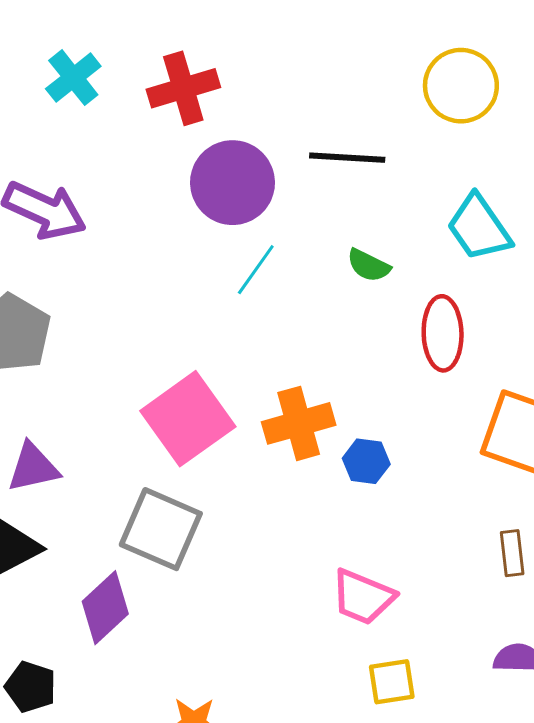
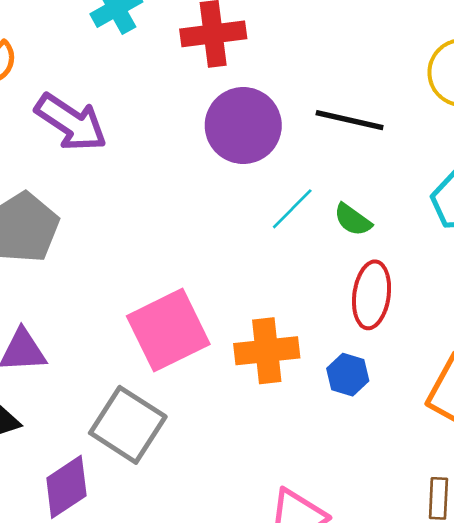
cyan line: (256, 270) -> (292, 209), moved
red ellipse: (443, 333) -> (372, 295), moved
blue hexagon: (366, 461) -> (348, 375), moved

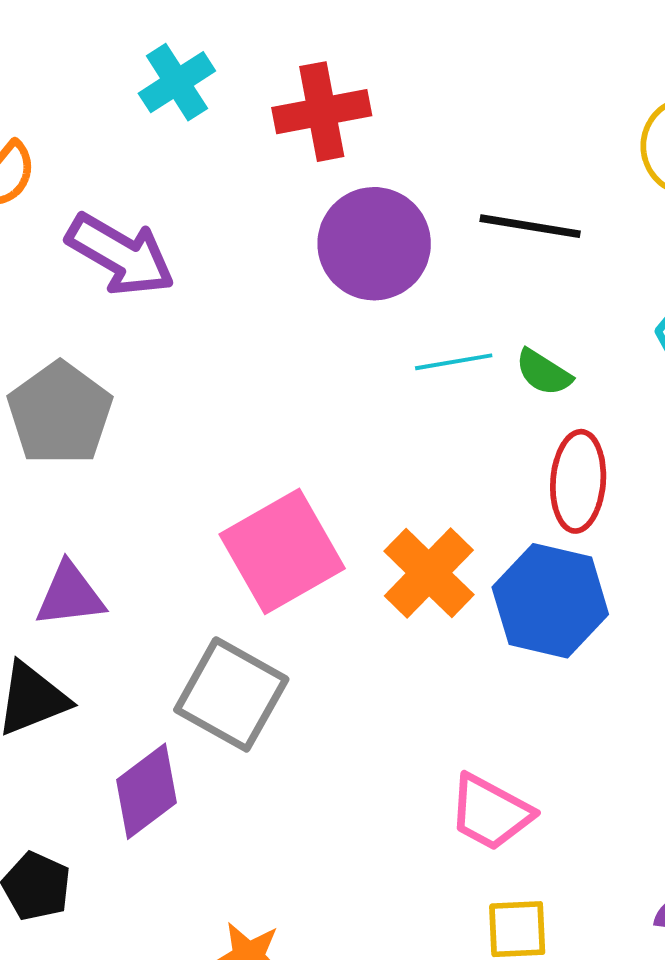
cyan line: (292, 209) -> (454, 362), turned 39
orange cross: (267, 351) -> (429, 573), turned -36
blue hexagon: (348, 375) -> (550, 601), size x1.8

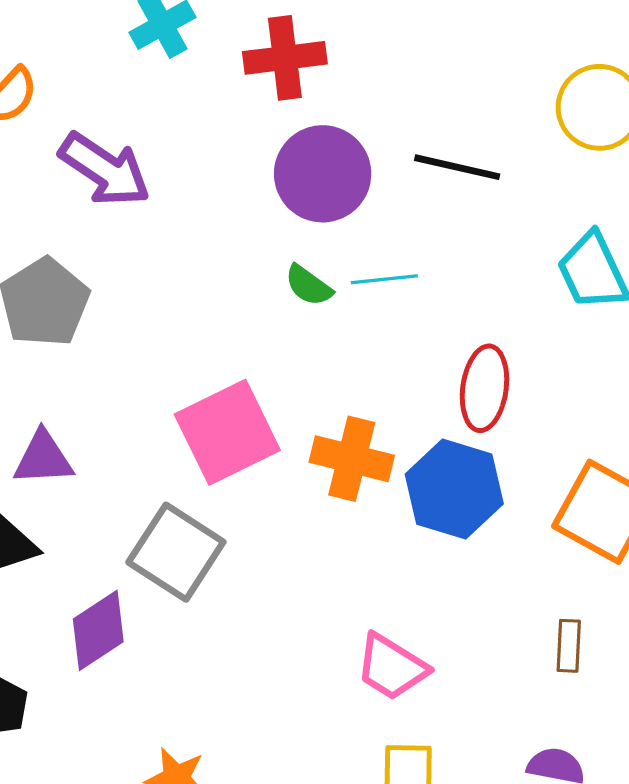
green semicircle: (544, 372) -> (309, 285), moved
orange cross: (429, 573) -> (352, 459), turned -34

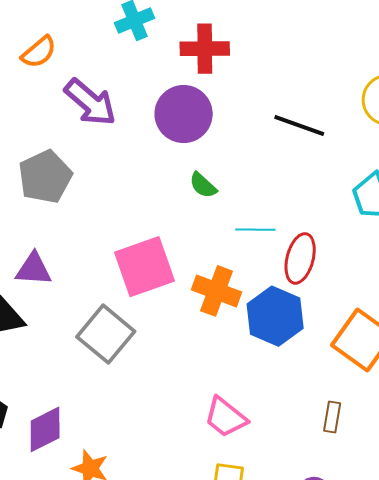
purple circle: (323, 174) -> (184, 114), moved
cyan line: (384, 279) -> (255, 230), moved
purple diamond: (98, 630) -> (45, 429), moved

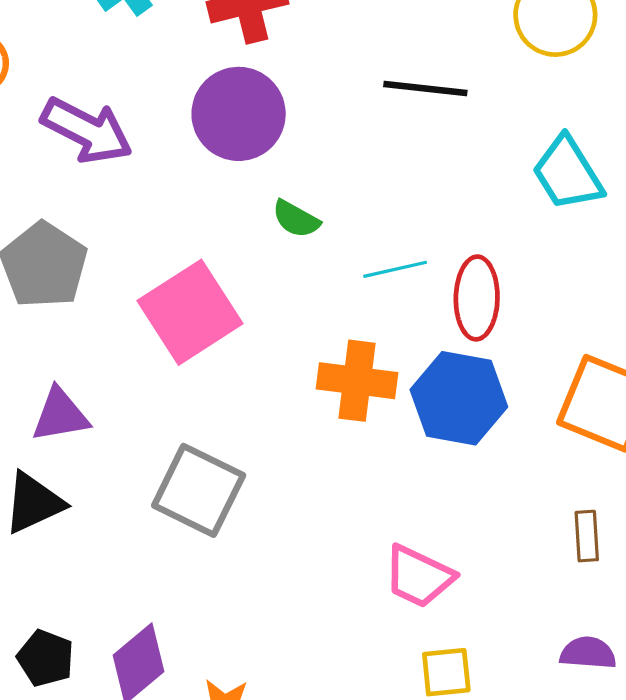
pink square: (145, 267) -> (190, 312), moved

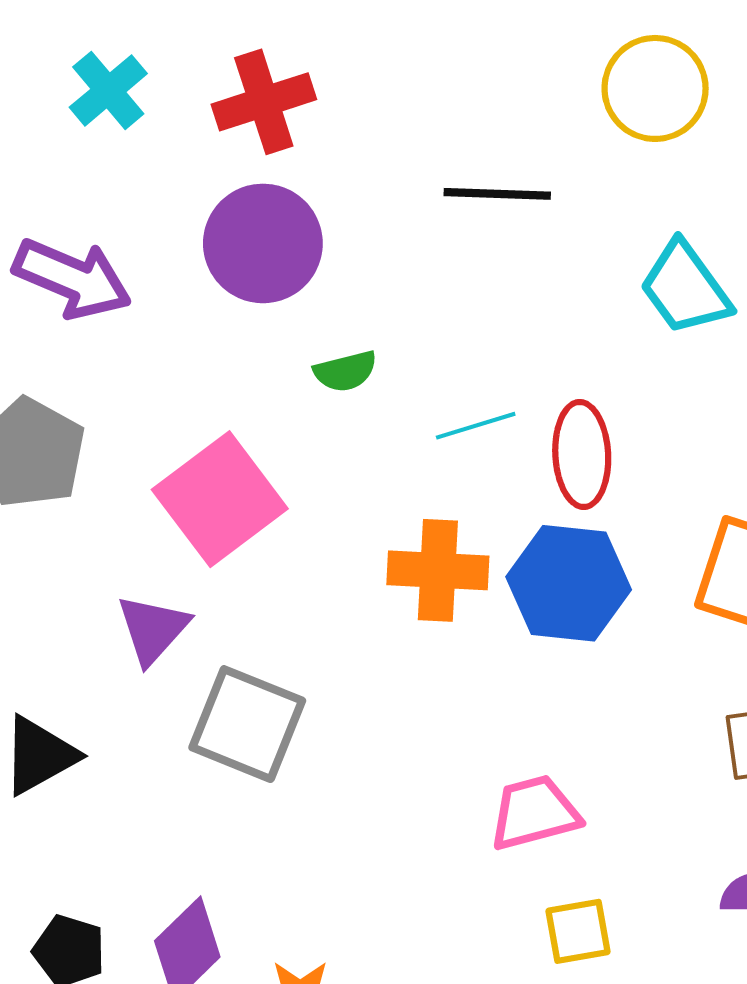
green semicircle: (296, 219) -> (345, 371), turned -39
purple triangle: (60, 415) -> (153, 629), moved, turned -34
pink trapezoid: (419, 576) -> (534, 813), turned 144

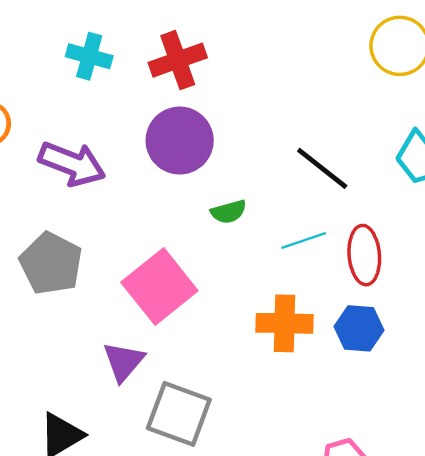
cyan cross: (108, 90) -> (89, 56), turned -33
black line: (497, 194) -> (322, 168), moved, turned 38
blue hexagon: (569, 583) -> (359, 328), size x0.7

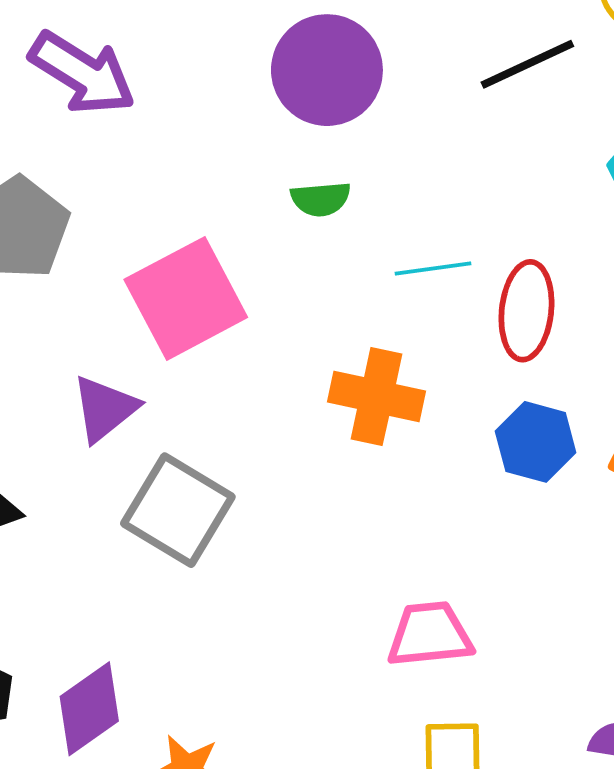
purple circle: (180, 141) -> (327, 70), moved
black line: (322, 168) -> (527, 64), moved, turned -74
blue hexagon: (359, 328) -> (536, 442), moved

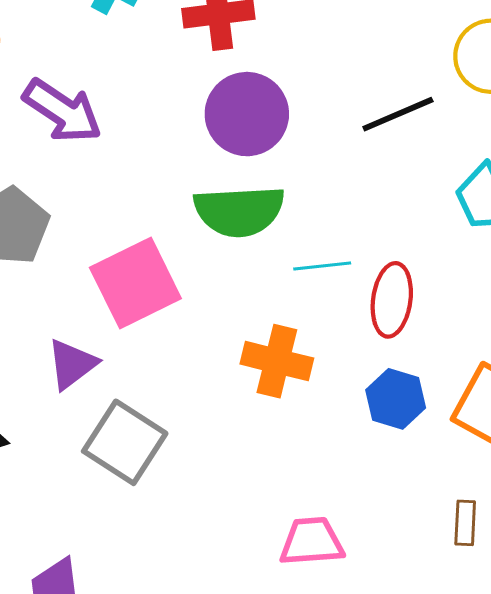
green semicircle: (321, 199) -> (239, 211), size x2.0

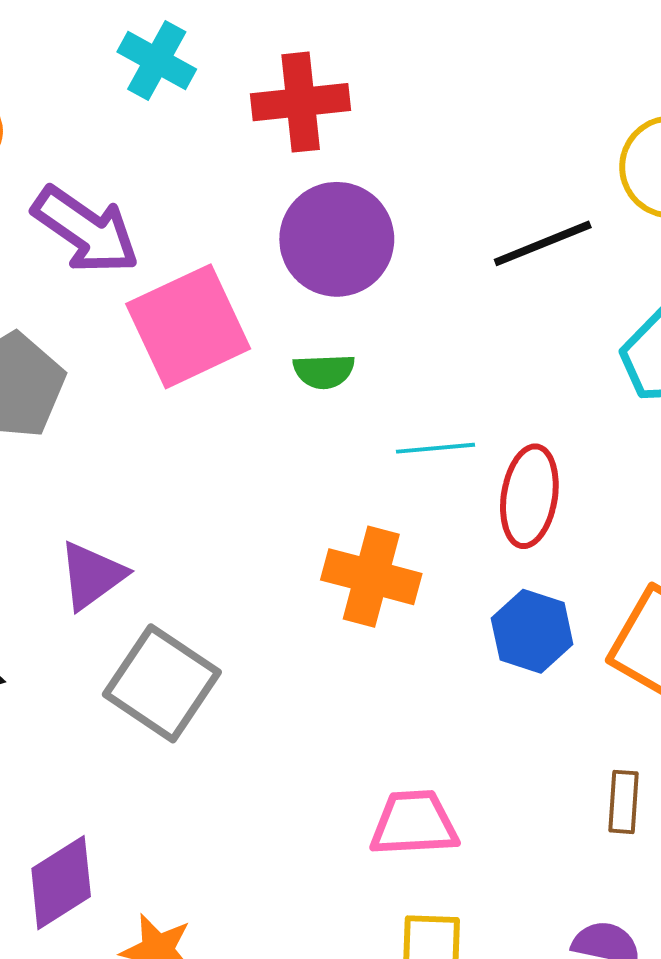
green semicircle: (239, 211) -> (324, 371), size x0.5
pink square: (135, 283) -> (188, 326), moved

